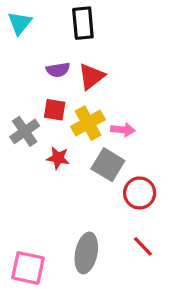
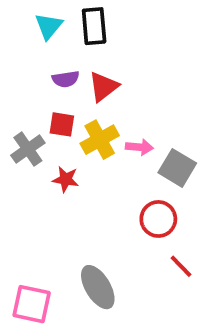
cyan triangle: (20, 23) -> (49, 26), moved
gray square: (108, 165) -> (177, 168), moved
red line: (143, 246) -> (181, 266), moved
gray ellipse: (86, 253) -> (98, 287), turned -42

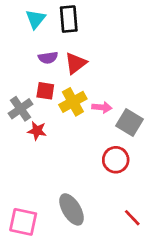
red star: (66, 179) -> (37, 131), moved
red line: (181, 266) -> (132, 218), moved

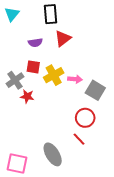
cyan triangle: (36, 19) -> (12, 14), moved
red triangle: (76, 63) -> (63, 38), moved
red line: (132, 218) -> (79, 139), moved

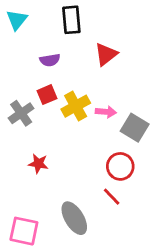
red triangle: (63, 38) -> (106, 54), moved
red square: (33, 67) -> (47, 95), turned -32
red star: (27, 96) -> (38, 164), moved

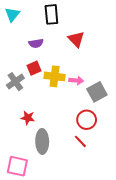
red triangle: (106, 54) -> (76, 39), turned -36
yellow cross: (76, 106) -> (55, 76), turned 36
gray square: (135, 128) -> (97, 92), turned 30
gray ellipse: (74, 218) -> (42, 141), moved, turned 30

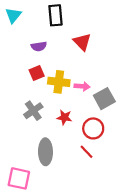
gray cross: (15, 82) -> (33, 111), moved
red star: (28, 118) -> (64, 117), moved

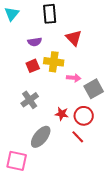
yellow cross: (59, 82) -> (54, 62), moved
red star: (64, 117) -> (62, 114), moved
gray ellipse: (45, 152) -> (41, 137), turned 40

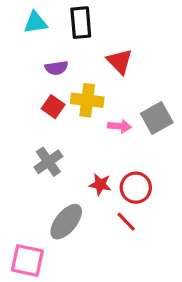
cyan triangle: (12, 14) -> (35, 23), moved, turned 42
red square: (33, 66) -> (53, 107), turned -32
gray square: (94, 89) -> (157, 118), moved

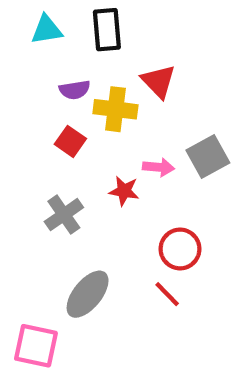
yellow cross: (87, 100) -> (115, 109), moved
red star: (100, 184) -> (124, 191), moved

